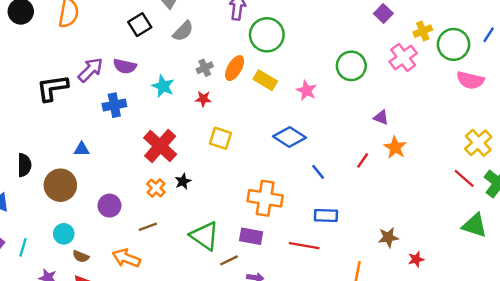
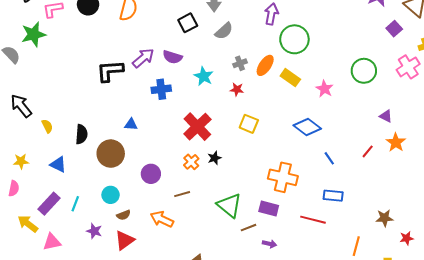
brown semicircle: (81, 256) -> (124, 215), turned -48

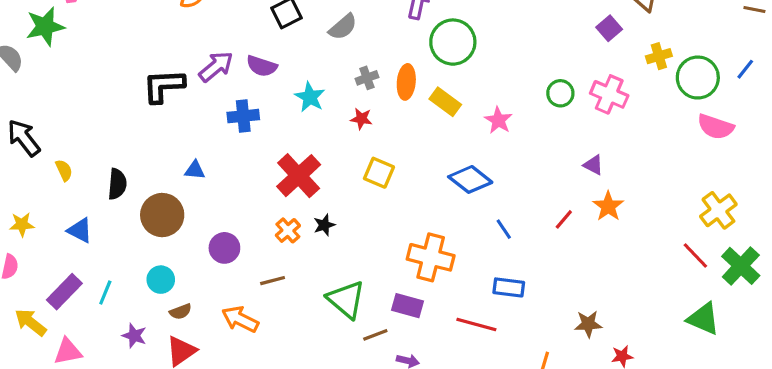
orange ellipse: (265, 65) -> (406, 82), turned -30
pink cross: (408, 67) -> (609, 94), moved, turned -35
green circle: (364, 71) -> (560, 93), size x0.7

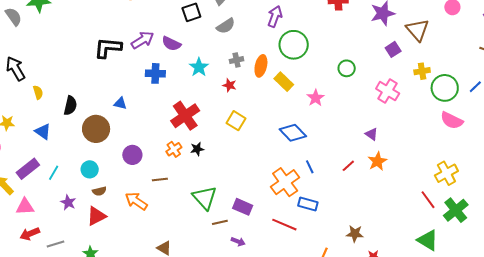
green circle: (560, 93) -> (347, 68), moved
orange cross: (431, 257) -> (285, 182), moved, turned 32

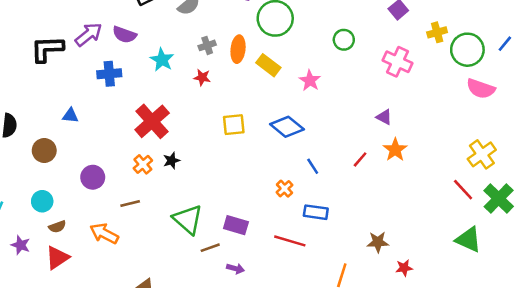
yellow square: (236, 121) -> (234, 125), moved, turned -30
brown circle: (96, 129) -> (44, 150), size x0.7
orange cross: (285, 182) -> (284, 189), size x0.5

